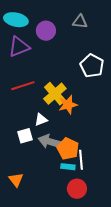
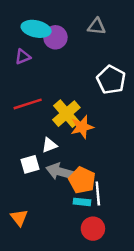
cyan ellipse: (16, 20) -> (36, 29), moved
purple triangle: (19, 47) -> (23, 57), size x0.6

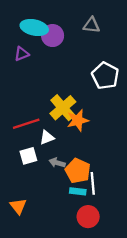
red line: (28, 104) -> (26, 124), moved
gray arrow: (60, 172) -> (57, 163), size x0.6

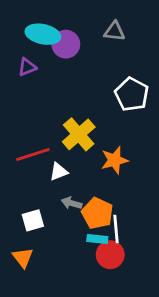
orange star: (78, 120) -> (115, 160), moved
white square: (28, 156) -> (33, 220), moved
red circle: (88, 217) -> (110, 255), moved

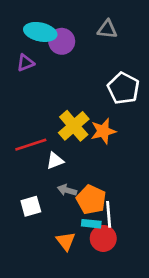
orange star: (115, 160) -> (103, 131), moved
orange triangle: (23, 258) -> (66, 241), moved

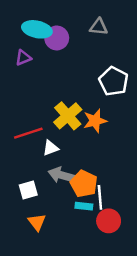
gray arrow: (67, 190) -> (62, 175), size x1.5
red circle: (103, 238) -> (109, 221), moved
orange triangle: (66, 241) -> (37, 222), moved

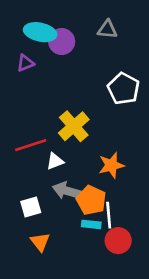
orange star: (95, 121) -> (111, 165), moved

